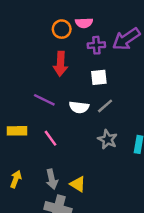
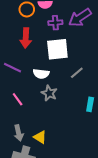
white square: (99, 77) -> (57, 49), size x1.6
gray line: (105, 106) -> (77, 73), moved
gray star: (108, 139) -> (49, 93), moved

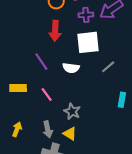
purple line: (12, 68) -> (41, 62), turned 30
gray star: (49, 93) -> (72, 111), moved

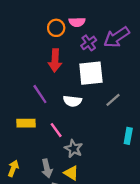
purple cross: (86, 15) -> (89, 43), turned -32
yellow rectangle: (18, 88) -> (26, 123), moved
pink line: (47, 94) -> (56, 130), moved

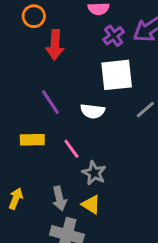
orange circle: (56, 28) -> (34, 16), moved
red arrow: (55, 60) -> (55, 45), moved

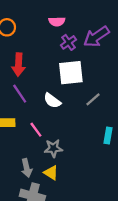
red arrow: (55, 45) -> (18, 65), moved
white semicircle: (93, 111) -> (52, 101), turned 30
gray star: (94, 173) -> (53, 148), turned -30

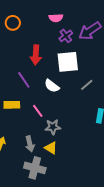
red arrow: (18, 65) -> (36, 55), moved

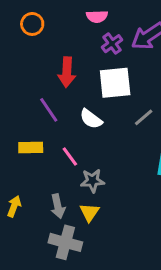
yellow triangle: (51, 148) -> (89, 212), turned 32

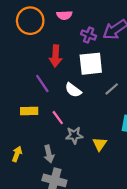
pink semicircle: (97, 16) -> (64, 15), moved
orange circle: (32, 24) -> (30, 21), size x1.6
purple cross: (112, 44) -> (89, 35), turned -32
yellow triangle: (89, 212) -> (100, 144), moved

